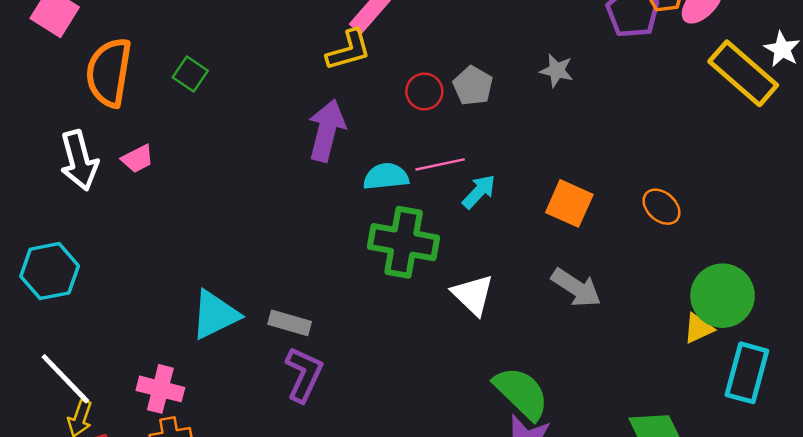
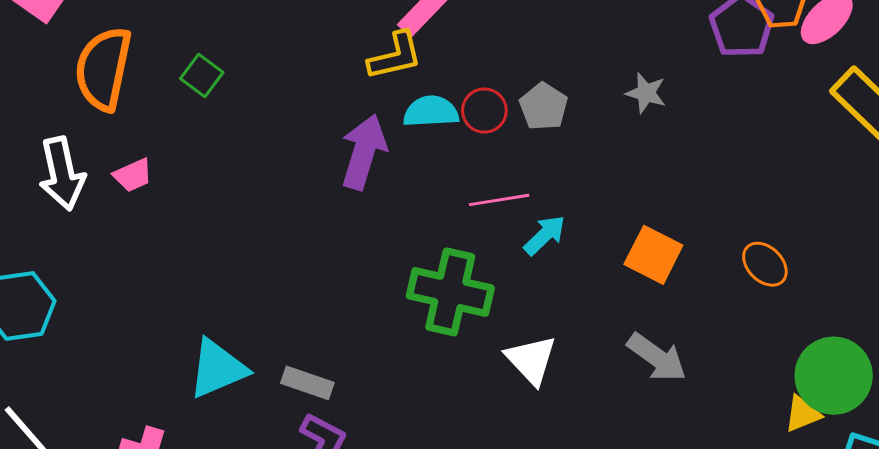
cyan semicircle: (386, 176) -> (431, 112), moved

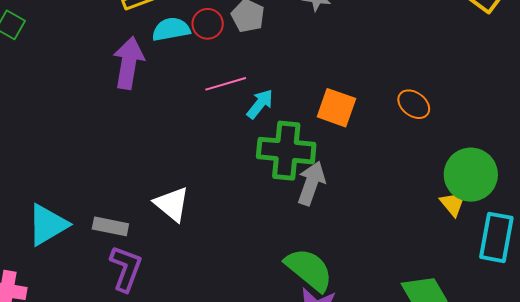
green cross: (450, 292) -> (286, 151), moved
gray arrow: (657, 357) -> (311, 183), moved, turned -99
white triangle: (531, 360) -> (172, 204), moved
yellow triangle: (803, 414) -> (453, 204), turned -40

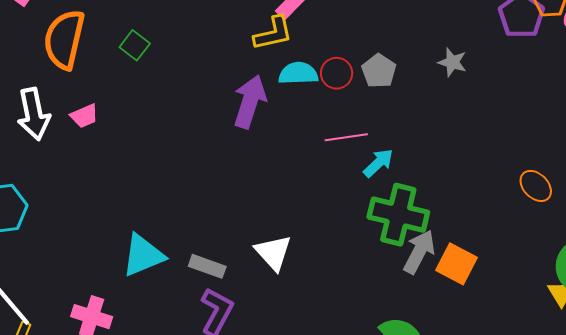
orange square: (336, 108) -> (456, 264), moved

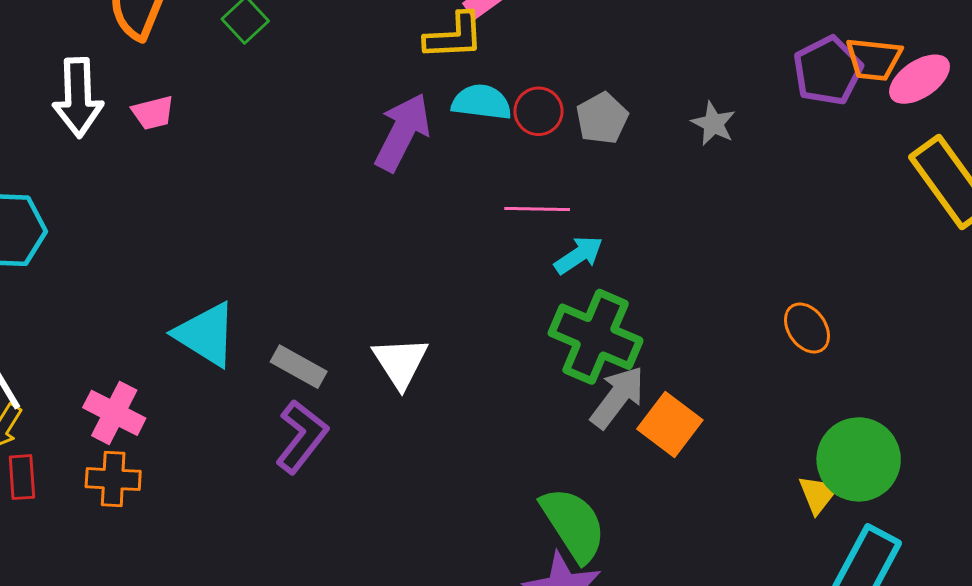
cyan triangle: (143, 255) -> (206, 334), turned 45

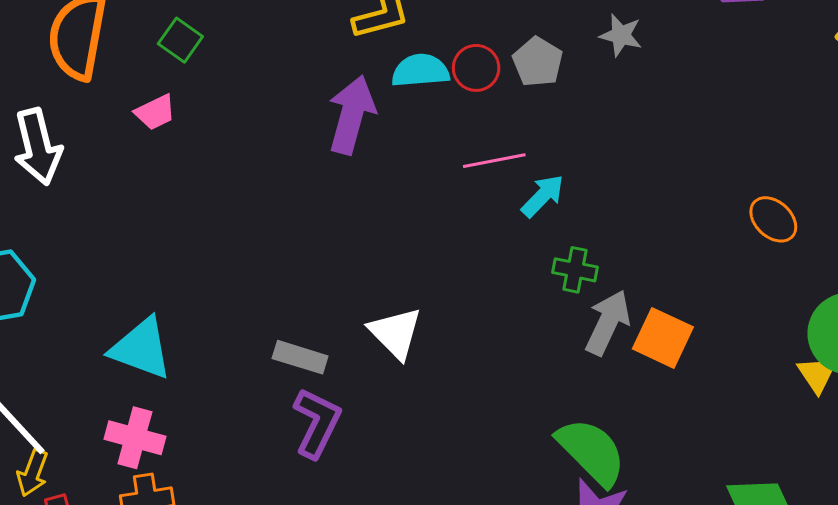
pink trapezoid: (153, 113) -> (155, 112), moved
gray star: (713, 124) -> (621, 35), moved
cyan triangle: (206, 334) -> (141, 348), moved
green cross: (596, 337) -> (575, 270), size x0.5

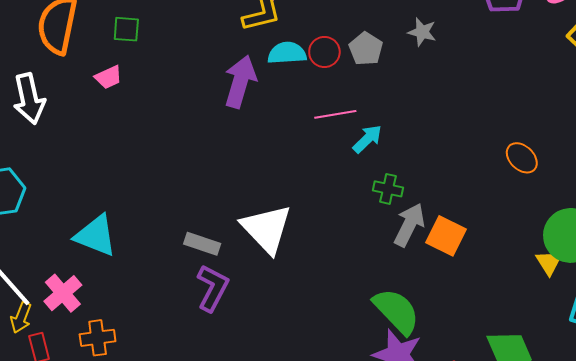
green square: (180, 40) -> (126, 29), turned -32
white triangle: (395, 333) -> (267, 229), size x1.4
pink cross: (135, 438) -> (63, 293), moved, turned 33

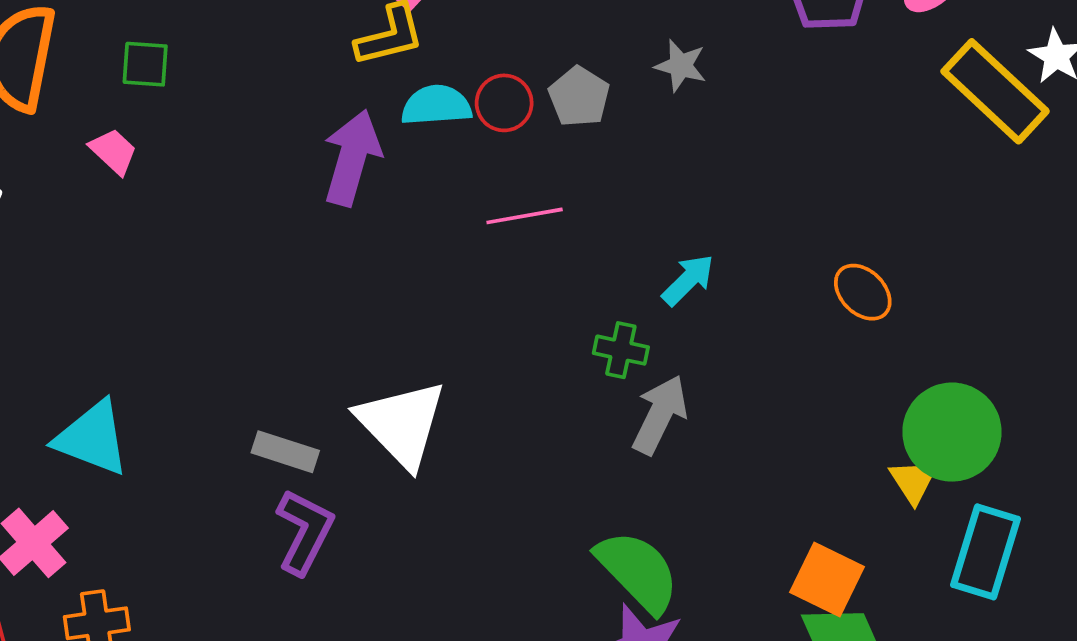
pink trapezoid: (108, 77) -> (113, 151), turned -112
cyan arrow: (367, 139) -> (688, 280), moved
orange square: (446, 236) -> (827, 579), moved

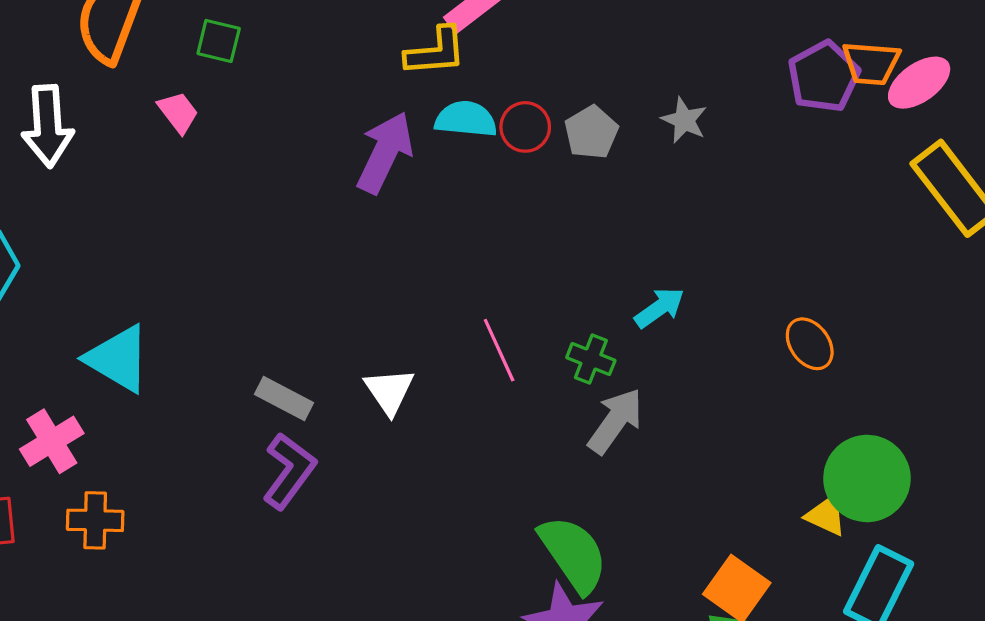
pink line: (525, 216) -> (499, 350), moved, turned 66
white triangle: (402, 424) -> (389, 391), size x0.6
yellow triangle: (913, 481) -> (826, 516), turned -42

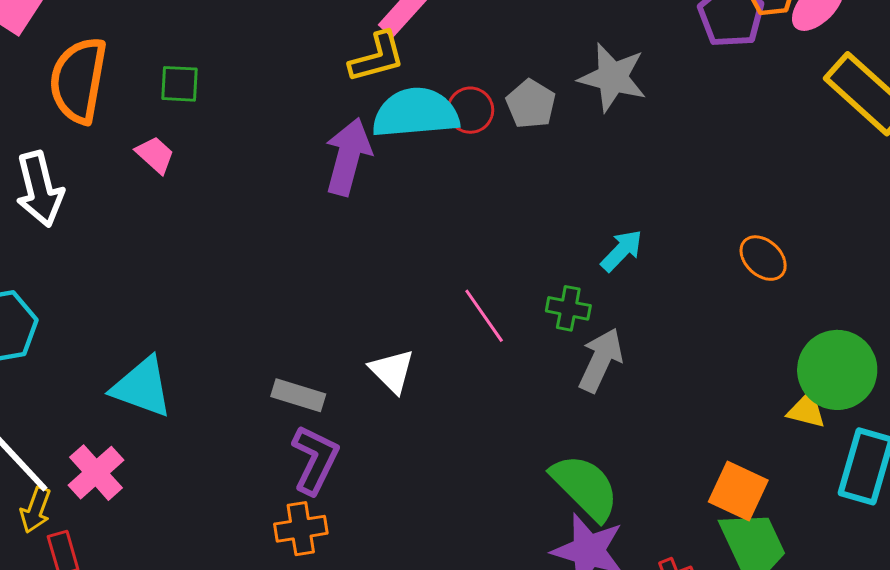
cyan semicircle: (466, 119) -> (416, 113), size x1.5
gray star: (684, 120) -> (613, 77), size x1.6
orange cross: (95, 520) -> (301, 529), moved

